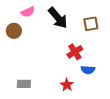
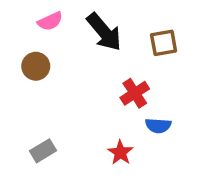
brown circle: (14, 31) -> (36, 66), moved
gray rectangle: (24, 84) -> (43, 151), turned -32

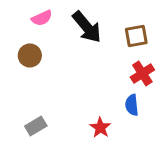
red cross: (135, 93) -> (142, 73), moved
blue semicircle: (158, 126) -> (132, 105), turned 80

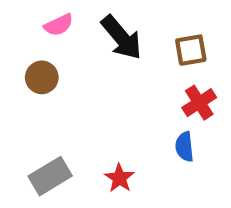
gray rectangle: (36, 126) -> (50, 176), size x1.4
red star: (100, 127) -> (119, 178), moved

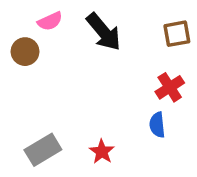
brown square: (191, 50) -> (177, 34), moved
brown circle: (42, 77) -> (25, 52), moved

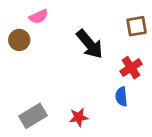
black arrow: (104, 32) -> (90, 44), moved
red star: (102, 152) -> (79, 117), turned 30

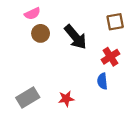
brown circle: (19, 40) -> (41, 33), moved

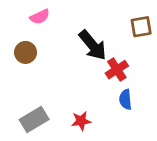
brown circle: (41, 33) -> (25, 52), moved
red cross: (110, 57) -> (117, 70), moved

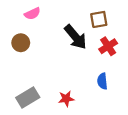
brown square: (141, 27) -> (99, 19), moved
red cross: (117, 70) -> (108, 46), moved

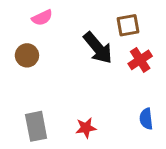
blue semicircle: (102, 81) -> (146, 119), moved
gray rectangle: (28, 98) -> (36, 126), turned -70

